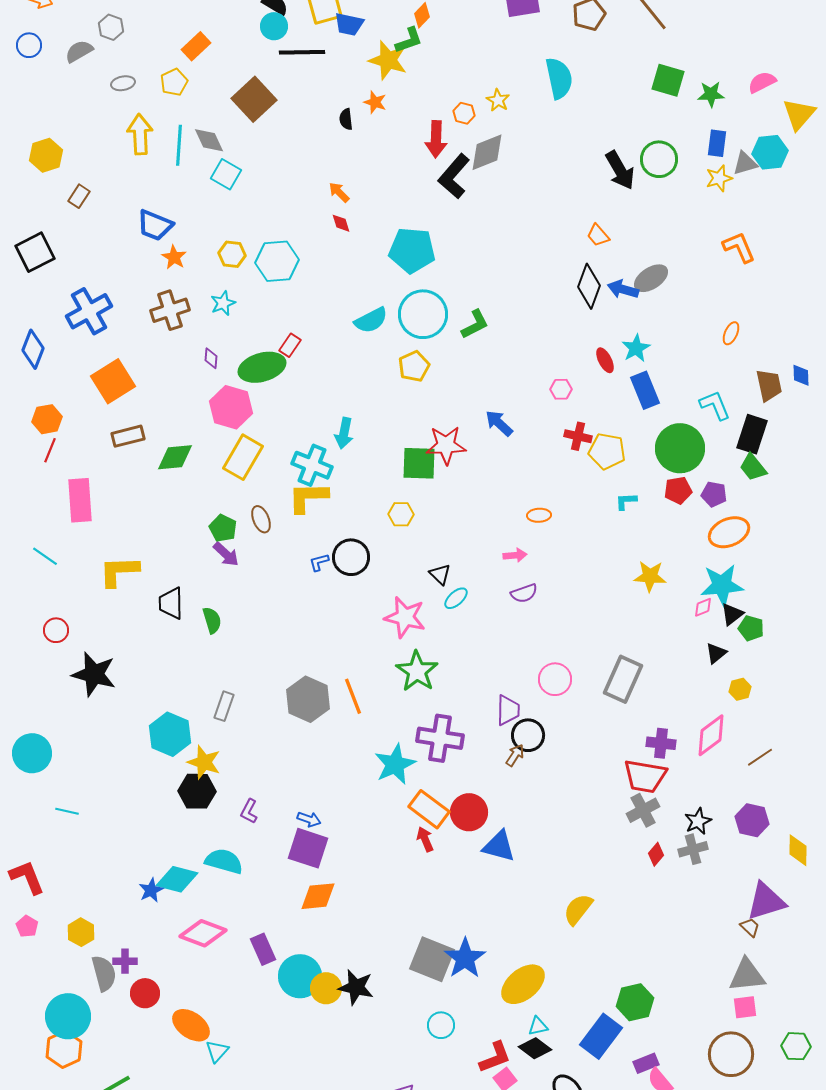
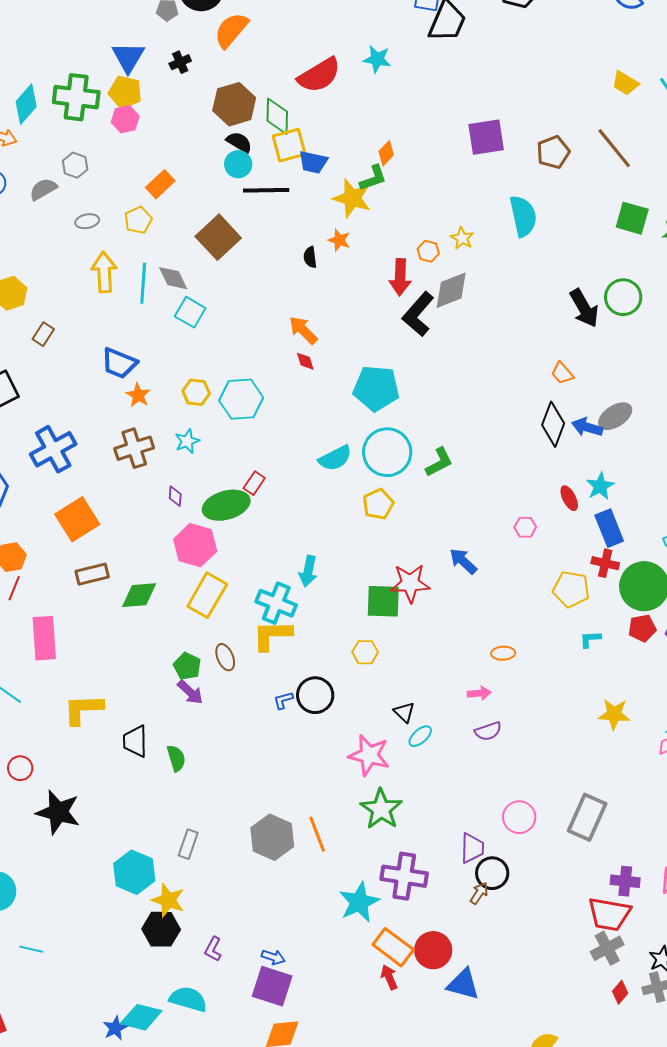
orange arrow: (339, 192) -> (303, 330), size x1.4
red cross: (578, 436) -> (605, 563), moved

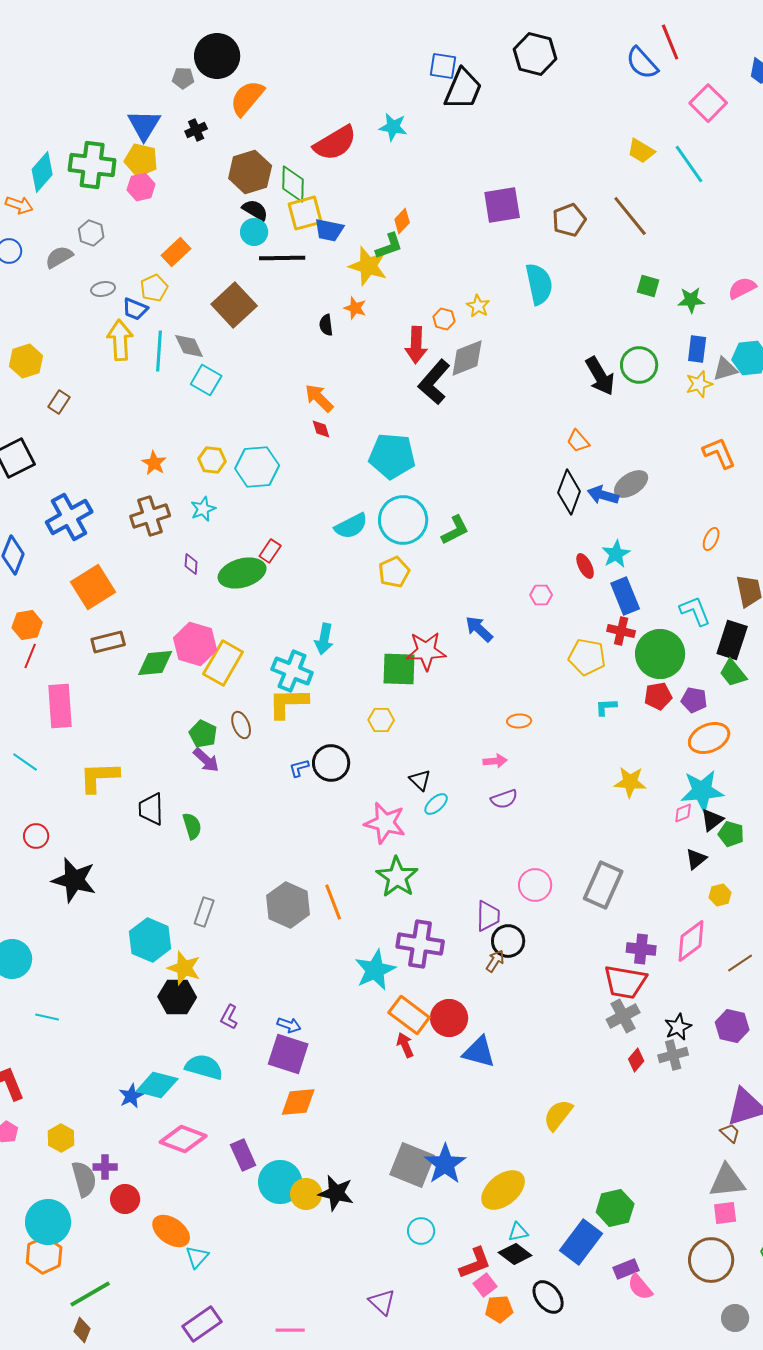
green square: (632, 218) -> (648, 286), size x0.7
blue trapezoid: (119, 363) -> (135, 309), moved, size x0.7
pink hexagon: (195, 545) -> (195, 644), moved

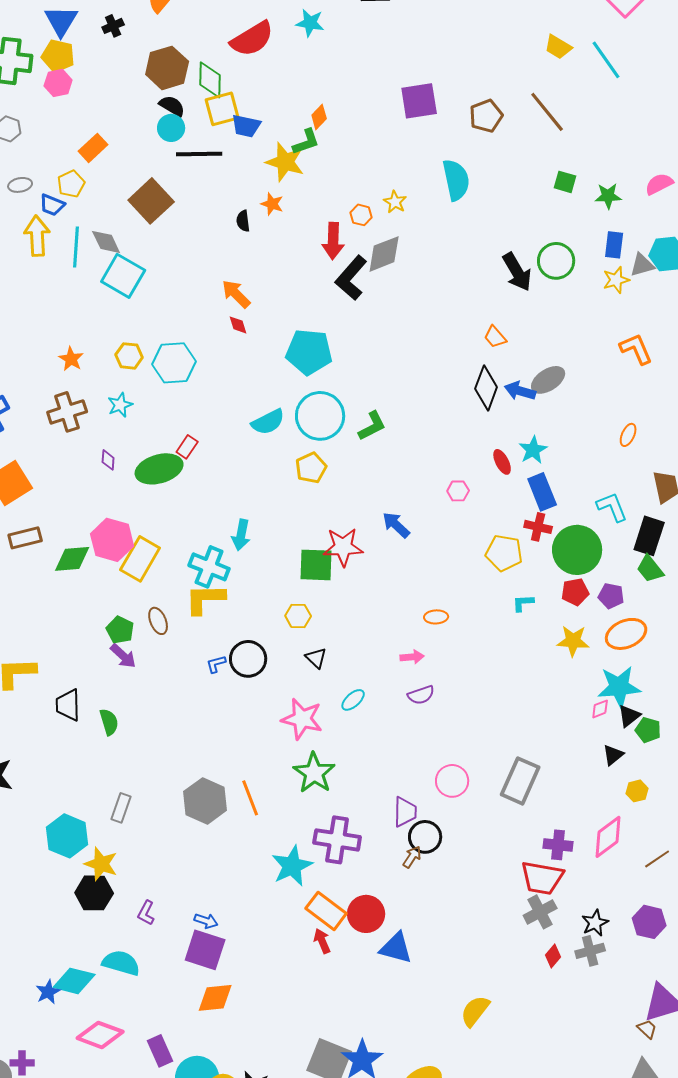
cyan square: (206, 380) -> (123, 276), size x1.4
black triangle: (420, 780) -> (316, 658), moved
yellow star: (630, 782) -> (573, 641), moved

